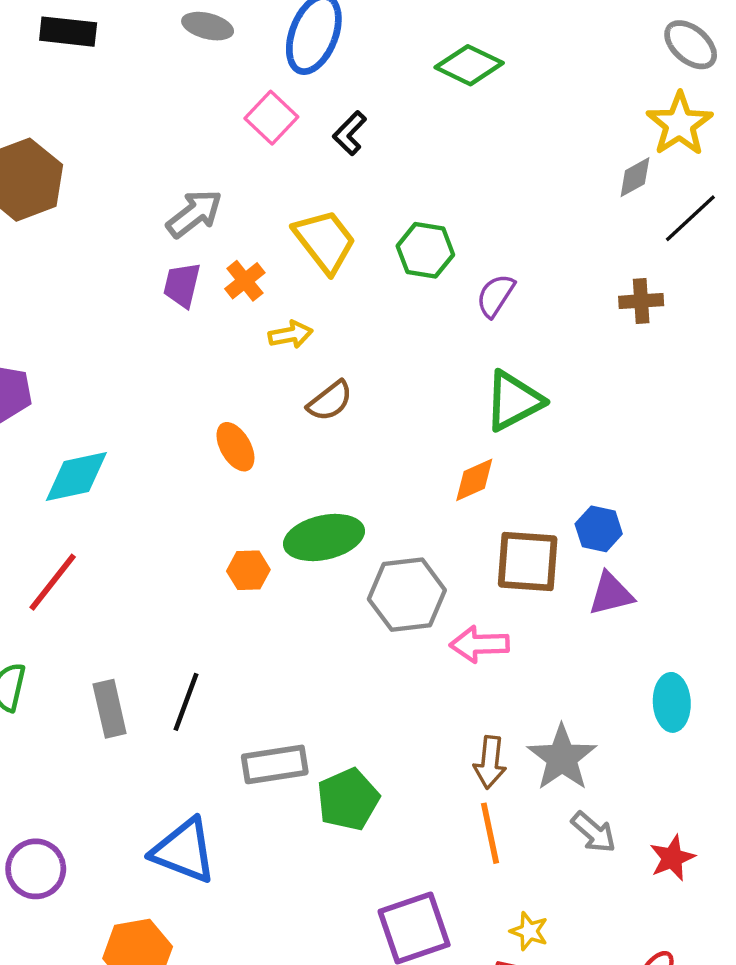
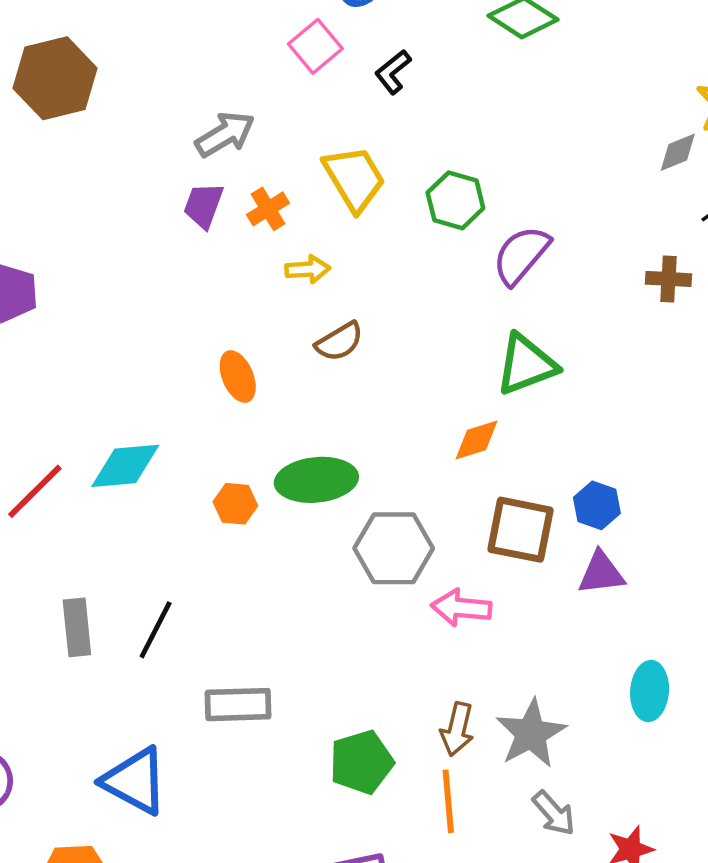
purple semicircle: (496, 295) -> (521, 255), size x1.4
cyan diamond: (76, 477) -> (125, 466), moved
green pentagon: (348, 799) -> (361, 762), moved

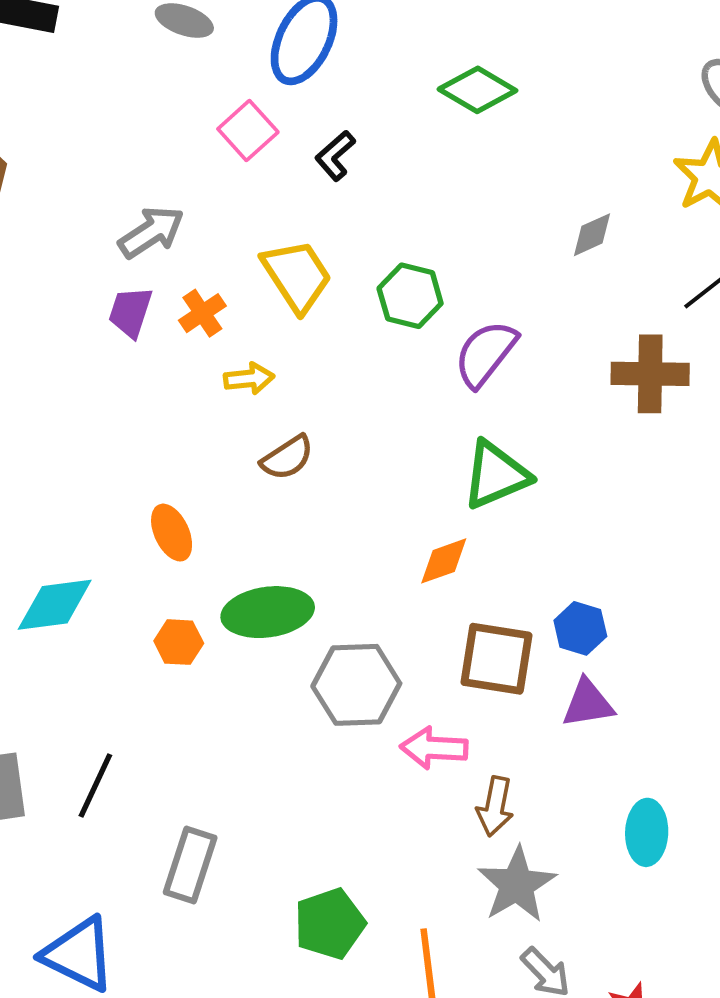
gray diamond: (678, 152) -> (592, 235), moved
brown cross: (669, 279) -> (650, 374), size x1.5
orange ellipse: (238, 377) -> (172, 533), moved
gray rectangle: (238, 705) -> (190, 865), turned -68
brown arrow: (457, 729) -> (495, 806), moved

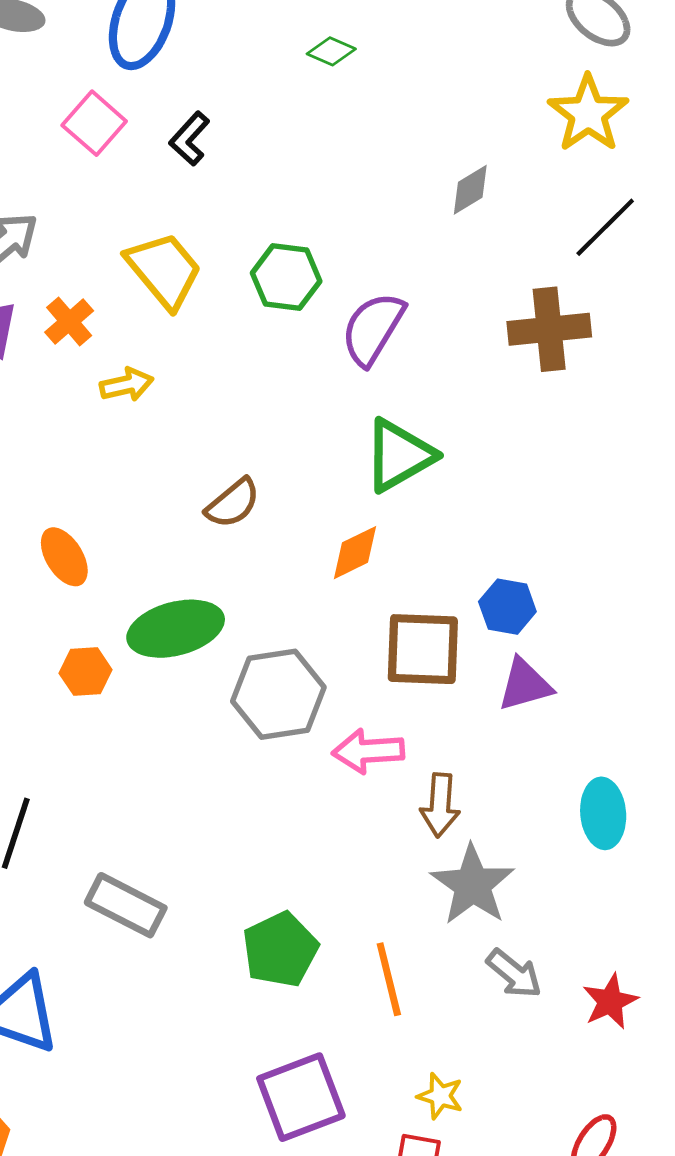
green diamond: (477, 90) -> (331, 51), size x0.6
brown semicircle: (287, 458) -> (233, 503), moved
gray rectangle: (190, 865) -> (126, 905), turned -74

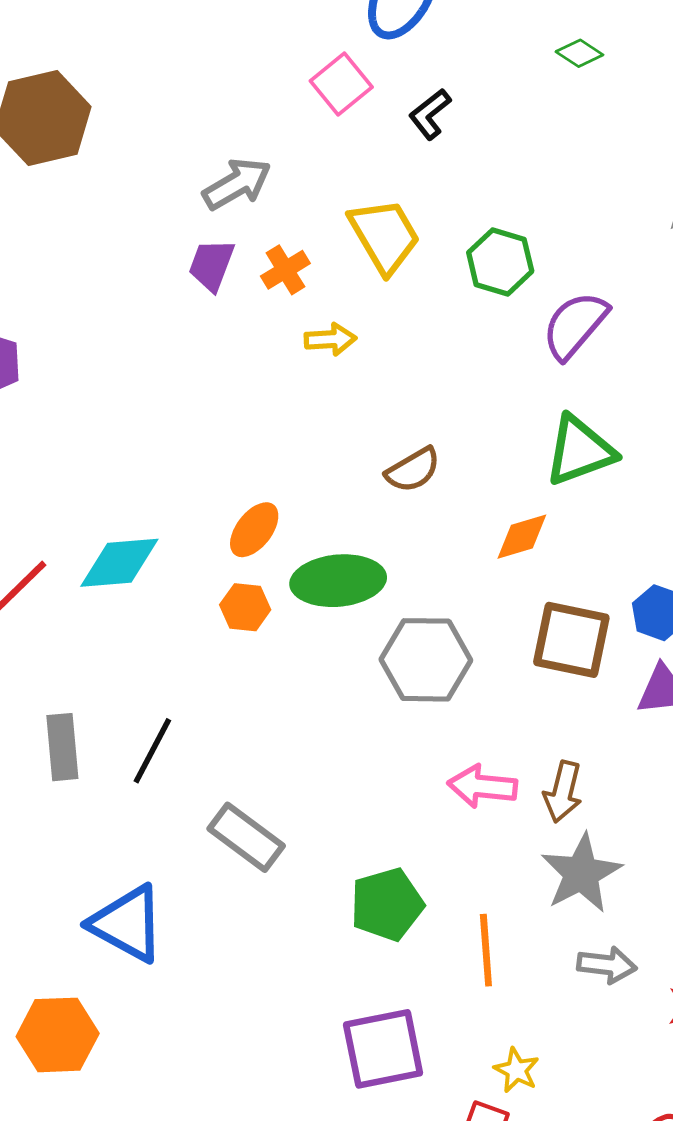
orange ellipse: (64, 557) -> (254, 530), moved, turned 60
pink arrow: (368, 751) -> (482, 786), moved
gray arrow: (514, 974) -> (607, 965), turned -42

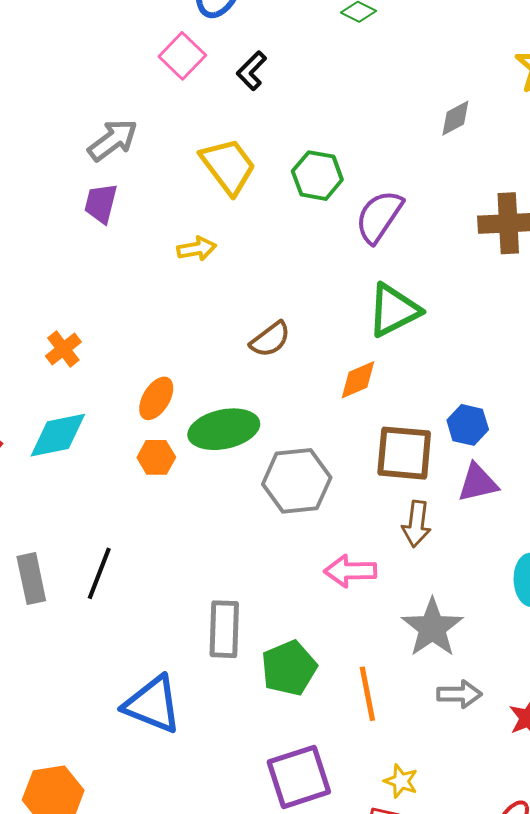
orange cross: (285, 270) -> (63, 349), moved
brown arrow: (563, 792) -> (416, 524), moved
gray rectangle: (246, 837) -> (224, 629), moved, turned 62
blue triangle: (127, 924) -> (153, 704), moved

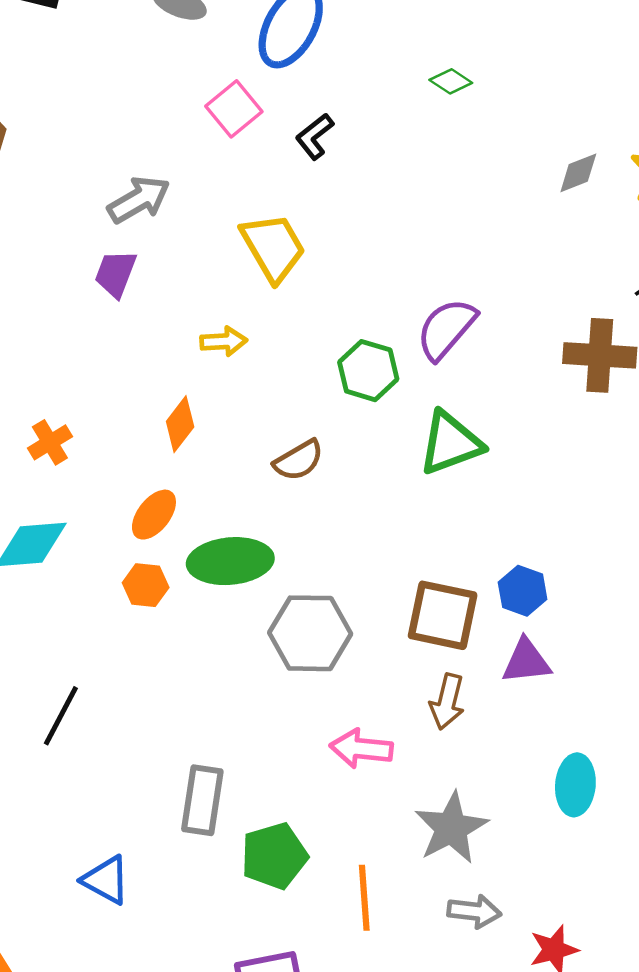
gray diamond: (455, 118) -> (578, 173), moved
green hexagon: (317, 176) -> (368, 371), moved
orange diamond: (358, 380) -> (180, 424), moved, turned -36
blue triangle: (153, 704) -> (106, 880), size x0.7

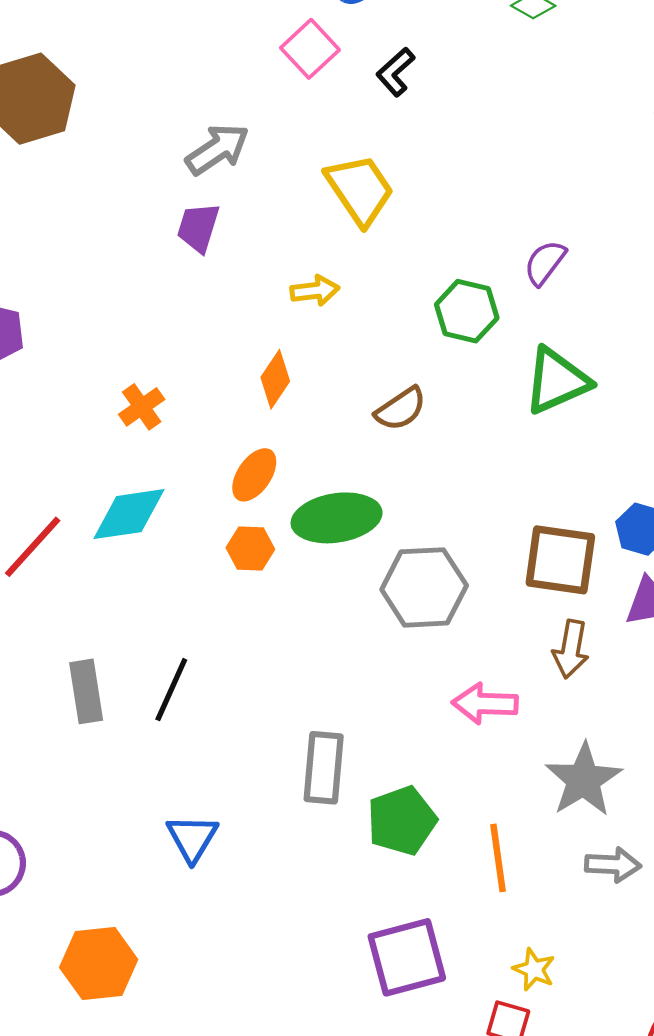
purple semicircle: (446, 329) -> (545, 263), size x0.7
blue triangle: (106, 880) -> (192, 838), moved, turned 36

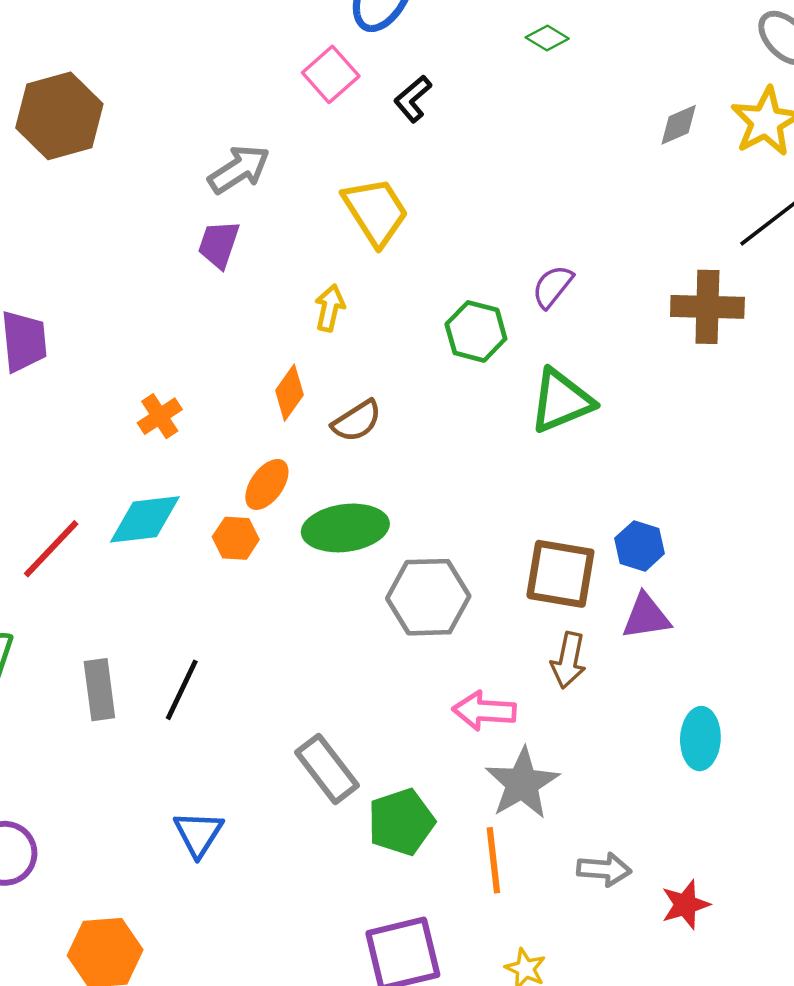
yellow arrow: (315, 291) -> (330, 308), turned -72
brown semicircle: (401, 409) -> (357, 421), moved
orange hexagon: (250, 549) -> (236, 538), moved
gray rectangle: (324, 768) -> (327, 769), turned -44
gray star: (584, 780) -> (522, 783), moved

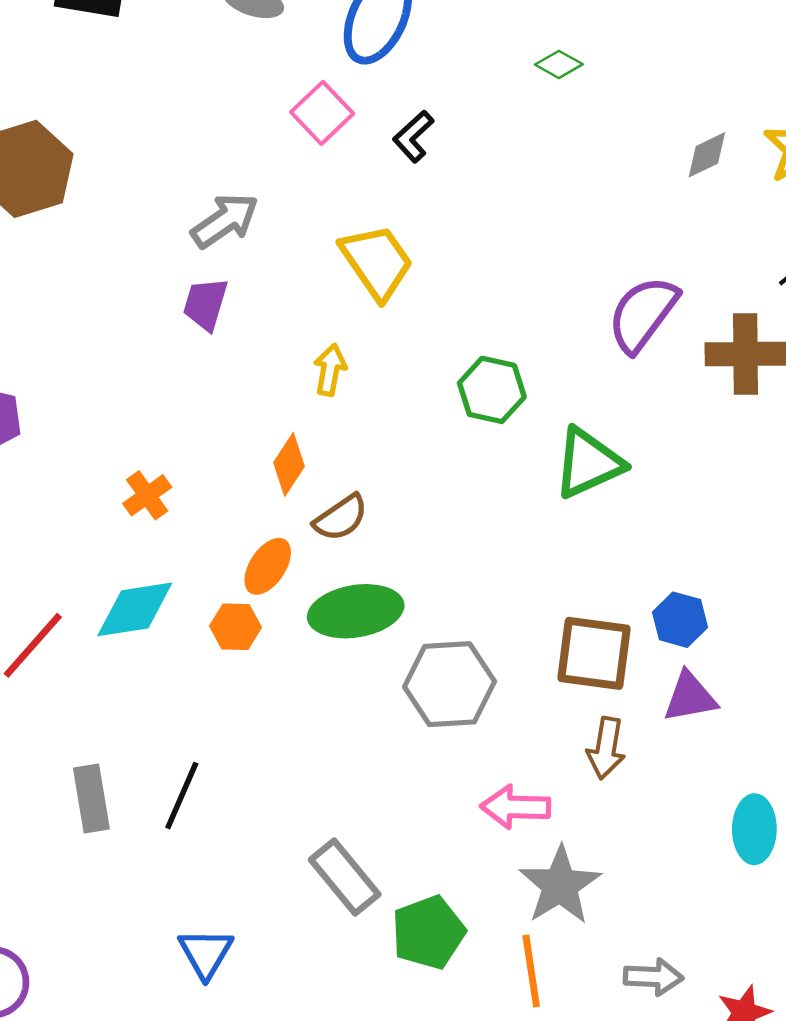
purple semicircle: (553, 286) -> (643, 314), moved, size x1.6
brown semicircle: (357, 421) -> (341, 518), moved

